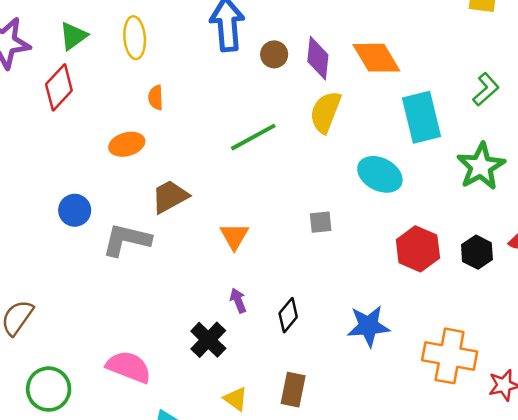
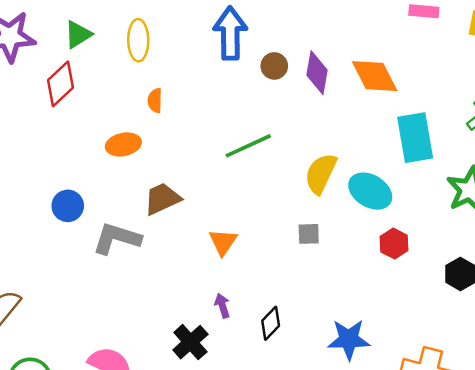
yellow semicircle: (325, 112) -> (321, 174), moved
red hexagon: (418, 249) -> (394, 244), moved, size x0.7

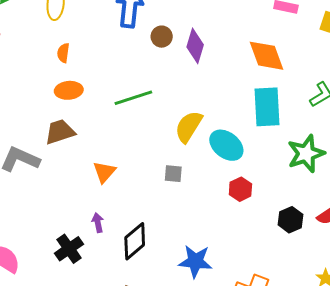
orange diamond: (375, 76) -> (267, 56), moved
orange ellipse: (123, 144) -> (69, 90), moved
black diamond: (271, 323) -> (135, 241), size x1.4

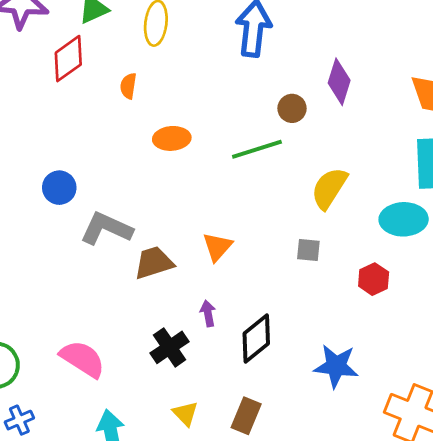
brown circle: (162, 37) -> (292, 108), moved
orange semicircle: (63, 53) -> (128, 86), moved
brown trapezoid: (60, 132) -> (154, 263), moved
cyan ellipse: (226, 145) -> (404, 219), moved, turned -40
red hexagon: (240, 189) -> (374, 279), moved

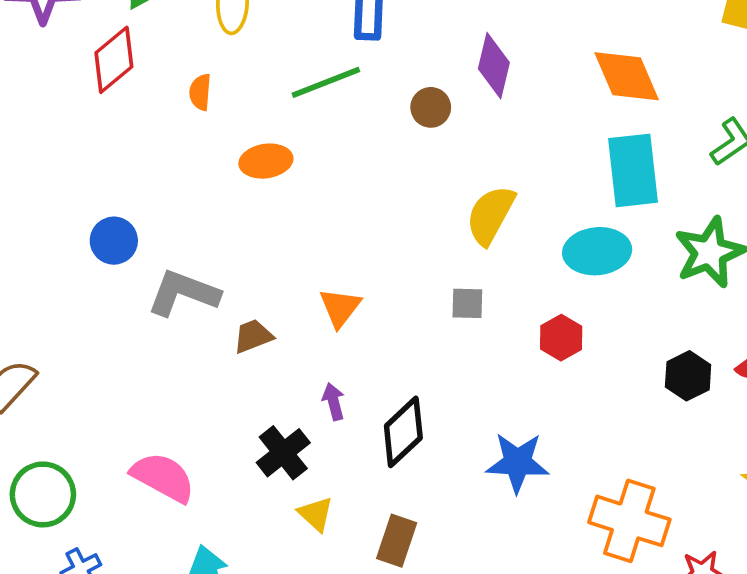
green line: (257, 149) -> (326, 82), moved
brown trapezoid: (154, 263) -> (253, 336), size x0.7
yellow triangle: (185, 414) -> (316, 514), moved

